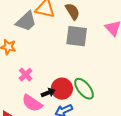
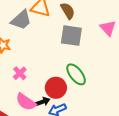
green ellipse: (84, 89) -> (76, 74), moved
black arrow: (48, 93) -> (43, 102), moved

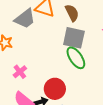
green ellipse: (76, 74) -> (76, 58), moved

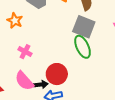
pink cross: (20, 72) -> (25, 52), turned -32

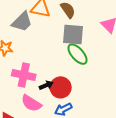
pink cross: (25, 52) -> (24, 75), size x1.6
black arrow: (41, 85) -> (46, 85), moved

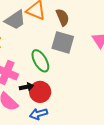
green ellipse: (77, 54) -> (40, 61), moved

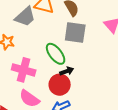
black arrow: (26, 87) -> (67, 71), moved

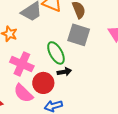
red circle: (60, 85) -> (43, 83), moved

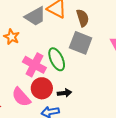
pink cross: (22, 64) -> (34, 65), moved
black arrow: (64, 72) -> (64, 93), moved

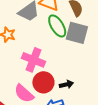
green ellipse: (57, 59) -> (57, 26), moved

